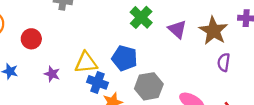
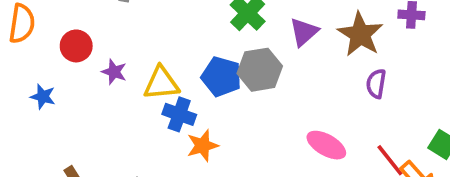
purple triangle: (177, 29) -> (304, 32), turned 36
purple star: (52, 74) -> (114, 72), moved
gray hexagon: (149, 86) -> (260, 70), moved

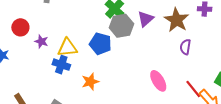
gray hexagon: (260, 70) -> (121, 26), moved
blue cross: (179, 114) -> (61, 65), moved
pink ellipse: (326, 145) -> (158, 81), turned 30

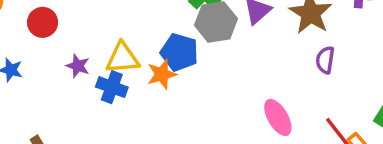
purple star: (41, 41) -> (78, 66), moved
orange star: (90, 82) -> (162, 74), moved

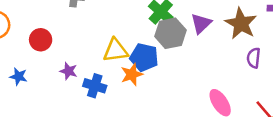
yellow triangle: (123, 58) -> (116, 50), moved

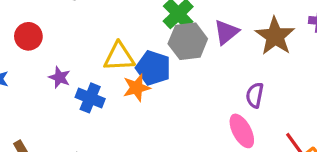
purple semicircle: (254, 58) -> (255, 95), moved

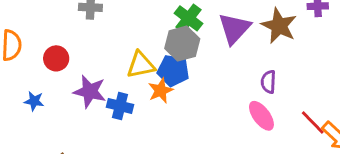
purple triangle: (226, 32) -> (234, 29), size x1.4
gray hexagon: (188, 41) -> (182, 44), moved
purple star: (60, 77) -> (90, 91), size x1.6

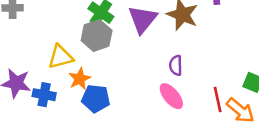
blue pentagon: (173, 71) -> (96, 99), moved
red line: (313, 123) -> (218, 99), turned 35

